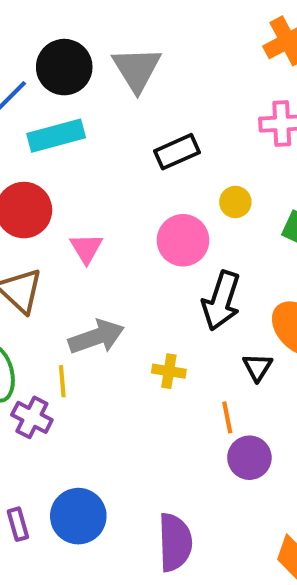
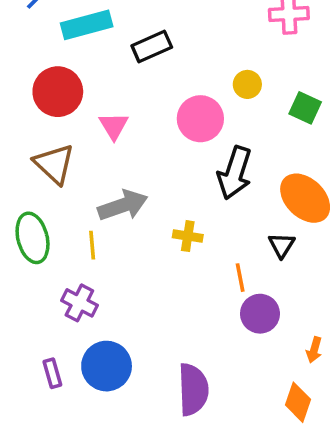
black rectangle: (177, 152) -> (152, 46), moved
black triangle: (257, 367) -> (282, 245), moved
purple cross: (32, 417) -> (79, 303), moved

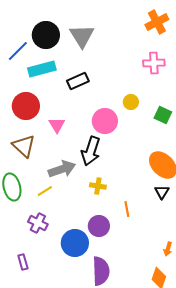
black arrow: (235, 173) -> (91, 151), moved
yellow line: (92, 245) -> (45, 191), turned 63
black triangle: (282, 245) -> (162, 192), moved
purple circle: (260, 314) -> (99, 226), moved
blue circle: (107, 366) -> (75, 243), moved

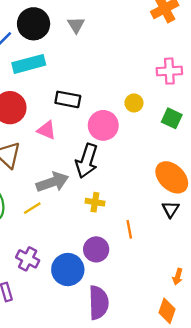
gray triangle: (82, 36) -> (76, 25), size x0.6
pink cross: (154, 63) -> (169, 71), moved
black rectangle: (78, 81) -> (68, 99), moved, turned 35
pink triangle: (57, 125) -> (47, 130), turned -36
purple cross: (38, 223) -> (28, 259), moved

